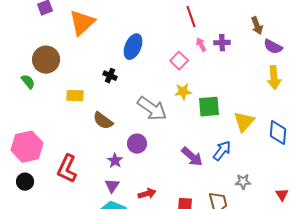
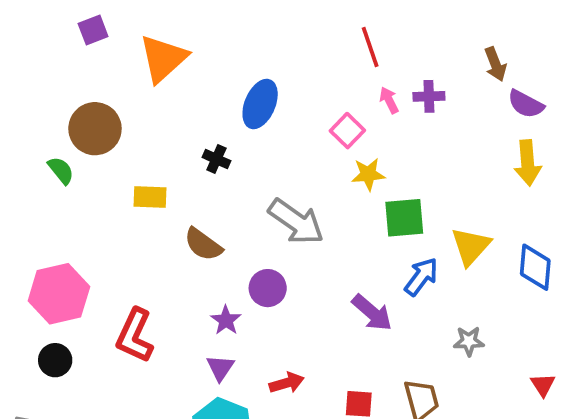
yellow star: (183, 92) -> (368, 174), moved
blue arrow: (222, 151) -> (421, 277), moved
gray star: (243, 182) -> (469, 341), moved

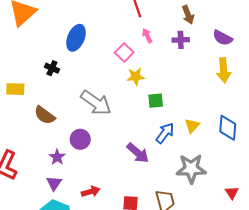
brown arrow: (495, 64) -> (188, 15), moved
purple cross: (429, 96) -> (181, 40), moved
green square: (404, 218) -> (156, 101), size x0.7
yellow triangle: (471, 246) -> (192, 126), moved, size x0.7
gray star: (469, 341) -> (191, 169), size x1.8

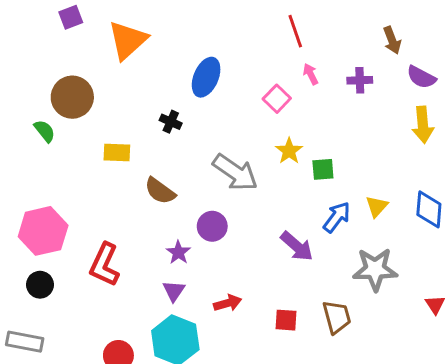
brown arrow: (188, 15) -> (392, 40), moved
yellow star: (136, 77) -> (289, 151), moved, turned -30

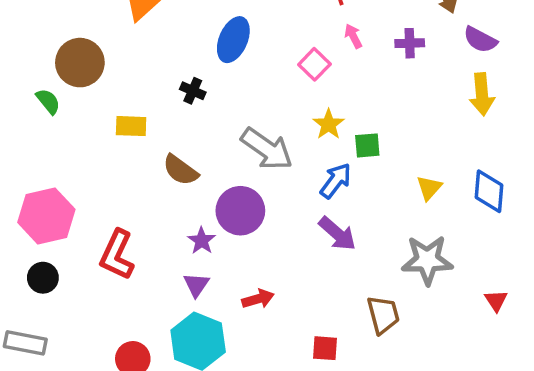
blue arrow: (337, 217) -> (336, 181), moved
purple circle: (212, 226) -> (240, 211), size x1.4
red square: (286, 320) -> (325, 348), moved

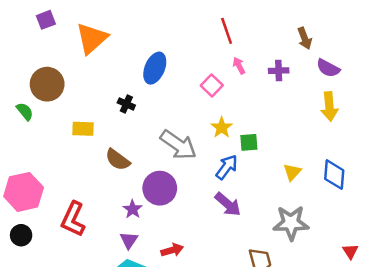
red triangle: (496, 301) -> (350, 251), moved

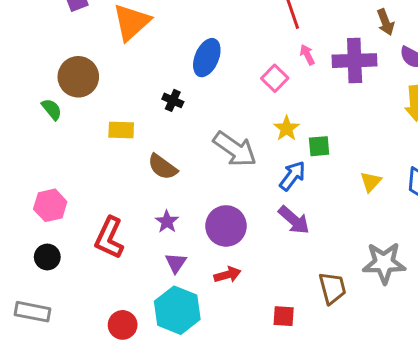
purple cross: (279, 71) -> (355, 61), size x1.8
purple circle: (160, 188) -> (226, 226), moved
pink hexagon: (24, 192) -> (50, 205), size x0.7
purple star: (133, 209) -> (167, 222), moved
gray star: (291, 223) -> (384, 263), moved

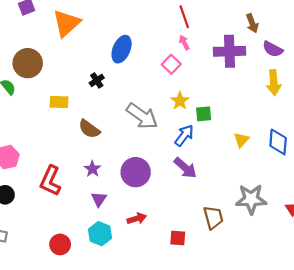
pink arrow: (307, 55) -> (184, 43), moved
black cross: (173, 100) -> (97, 80), turned 32
red arrow: (227, 275) -> (137, 219), moved
cyan hexagon: (177, 310) -> (100, 234), size x0.7

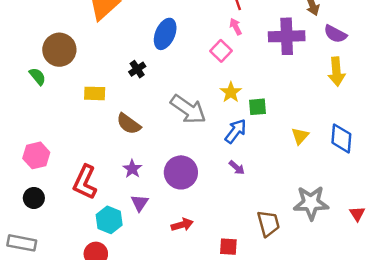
purple arrow: (185, 168) -> (237, 168), size x0.6
cyan hexagon: (100, 234) -> (109, 220), moved

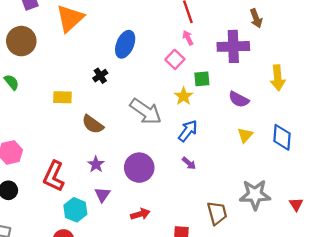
purple semicircle: (335, 34) -> (239, 99), moved
brown circle: (59, 50) -> (21, 41), moved
green square: (257, 107) -> (202, 79), moved

